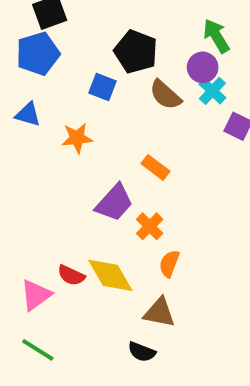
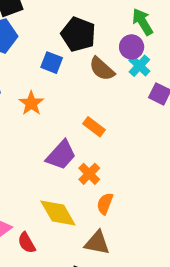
orange star: (77, 138) -> (31, 103), turned -30
red semicircle: (71, 275) -> (27, 243), moved, turned 35

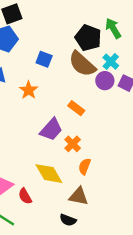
black pentagon: (78, 34) -> (88, 38), moved
purple circle: (132, 47) -> (105, 81), moved
brown semicircle: (102, 69) -> (82, 64), size x1.4

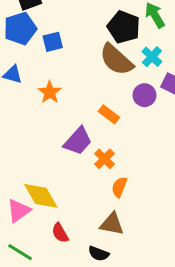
blue square: (44, 59) -> (53, 42), moved, turned -35
purple circle: (105, 81) -> (144, 95), moved
yellow diamond: (49, 174) -> (41, 196), moved
red semicircle: (25, 196) -> (60, 233), moved

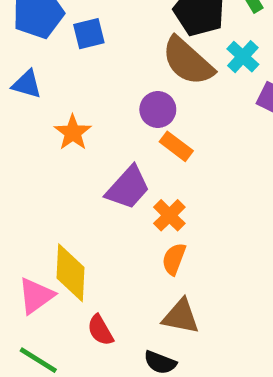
orange star: (50, 92) -> (73, 132), moved
purple circle: (144, 95) -> (158, 110), moved
orange semicircle: (119, 187) -> (174, 259), moved
yellow diamond: (41, 196) -> (70, 273), turned 33

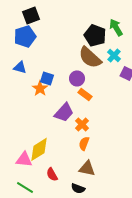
blue square: (89, 34) -> (47, 78), moved, turned 32
yellow diamond: (70, 273) -> (39, 149), turned 55
pink triangle: (36, 296) -> (24, 159), turned 42

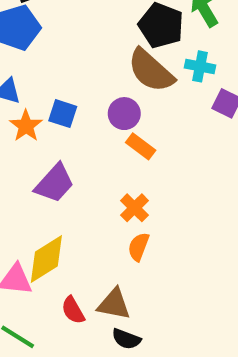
cyan cross: (114, 55) -> (200, 66), turned -32
orange star: (40, 88) -> (26, 126), moved
purple trapezoid: (64, 112) -> (55, 183), moved
brown triangle: (87, 168) -> (114, 304), moved

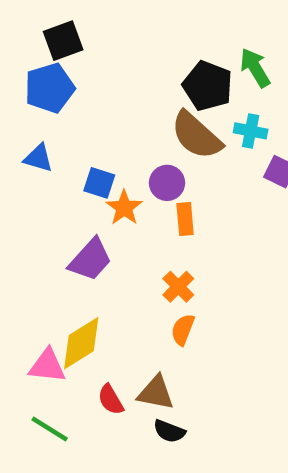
orange star: (26, 126) -> (124, 208), moved
orange rectangle: (141, 146) -> (185, 219), turned 48

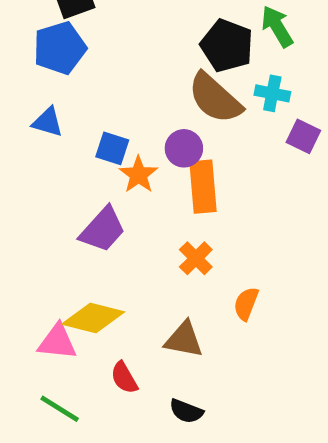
orange rectangle: (185, 219) -> (203, 187), size x1.5
orange semicircle: (183, 330) -> (246, 304), moved
yellow diamond: (81, 343) -> (93, 318), turned 46
brown triangle: (156, 393) -> (184, 339), moved

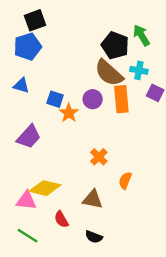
orange rectangle: (203, 187) -> (121, 99), moved
purple trapezoid: (103, 230) -> (29, 137), moved

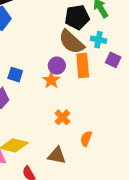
black pentagon: (115, 45) -> (77, 17), turned -30
blue square: (55, 99) -> (15, 75), moved
orange star: (69, 113) -> (51, 80), moved

